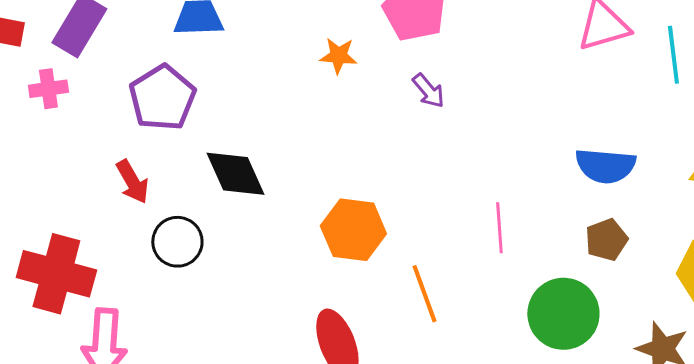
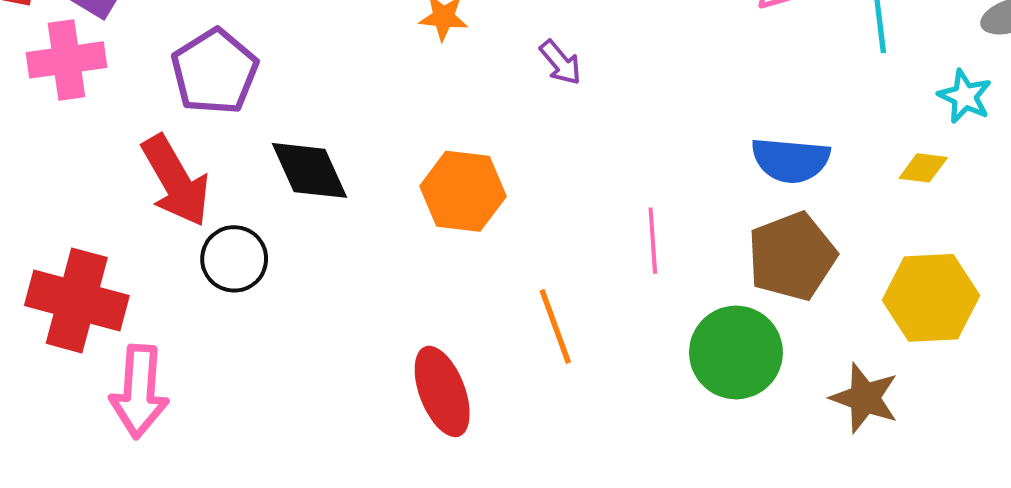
pink cross: (48, 89) -> (66, 60), size x1.5
red arrow: (132, 182) -> (176, 181), size x1.6
orange hexagon: (353, 230) -> (463, 191), moved
brown pentagon: (606, 240) -> (792, 256), size x1.6

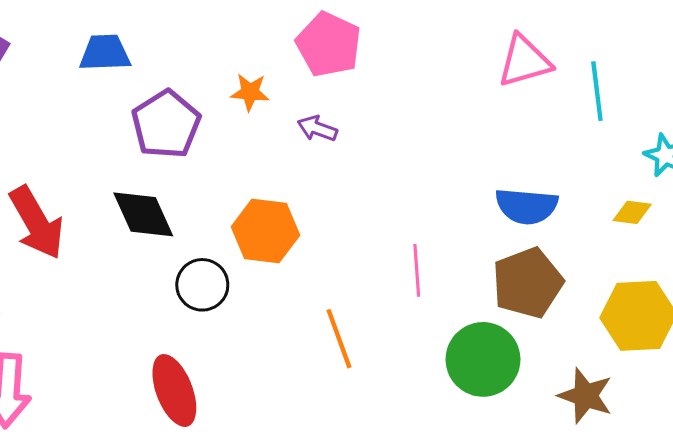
purple arrow: (560, 63) -> (317, 128), moved, turned 150
purple pentagon: (215, 72) -> (166, 124), moved
black circle: (234, 259) -> (202, 285), moved
red ellipse: (442, 391) -> (174, 390), moved

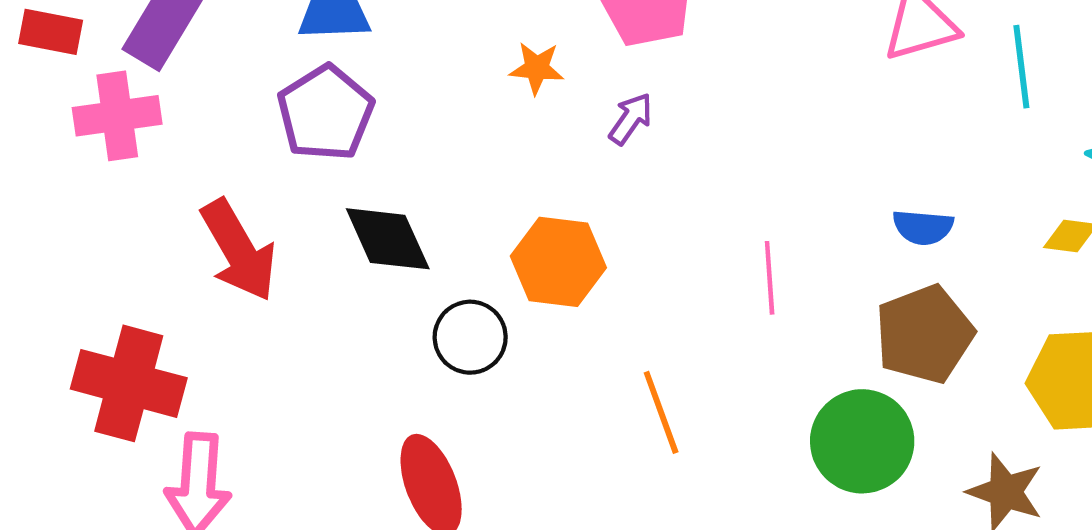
purple pentagon: (166, 124) -> (325, 113), moved
purple arrow: (317, 128) -> (631, 119), turned 105
blue semicircle: (527, 206) -> (923, 227), size x0.7
pink line: (417, 270) -> (770, 278), moved

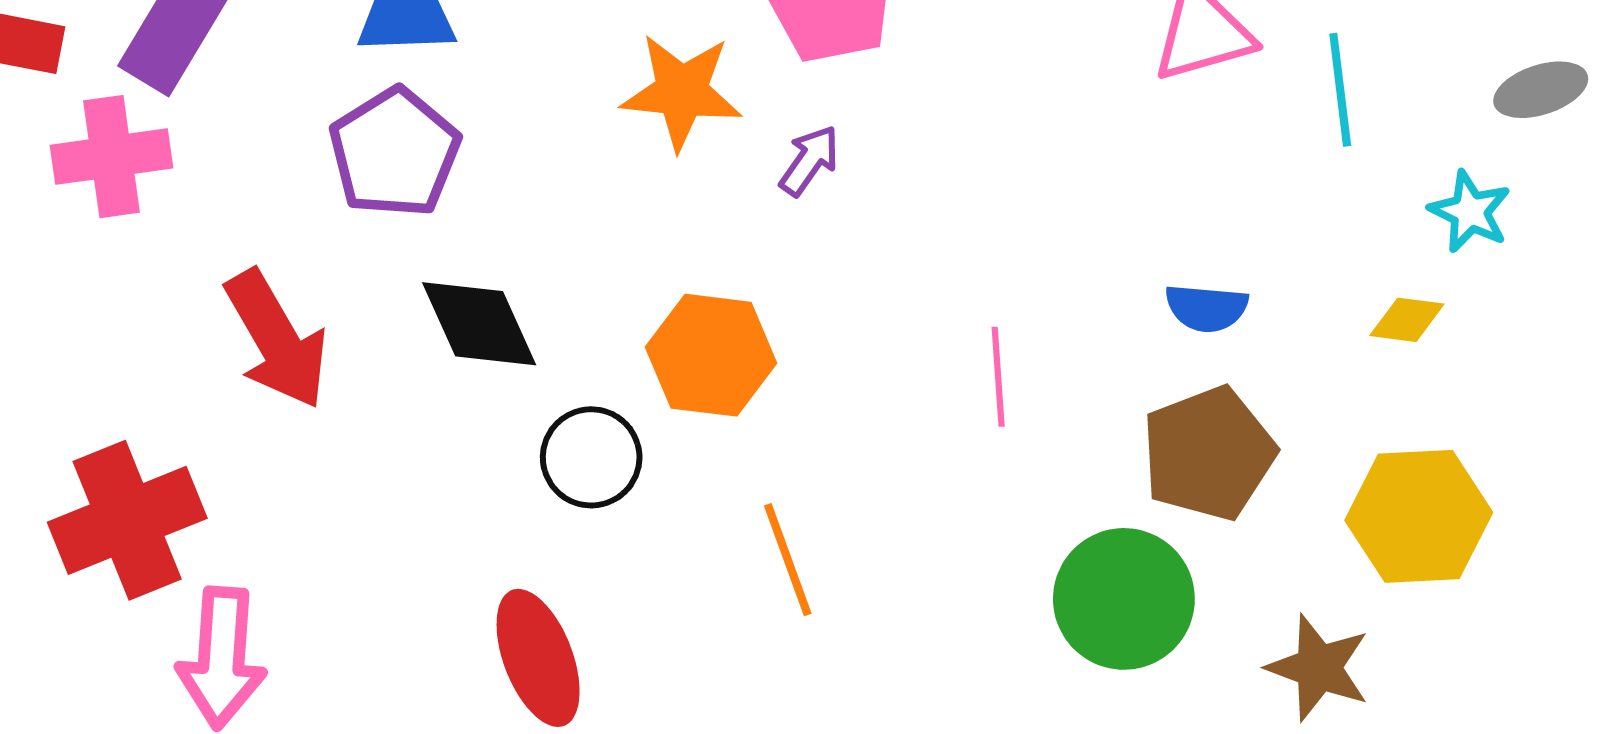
orange star: (537, 68) -> (682, 92), size x1.6
red cross: (129, 383) -> (127, 520), turned -37
orange line: (661, 412) -> (788, 560), moved

